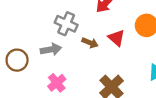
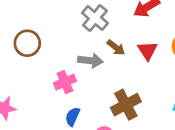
gray arrow: (51, 49) -> (90, 61), moved

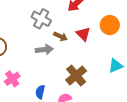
pink cross: (65, 82) -> (12, 79), moved

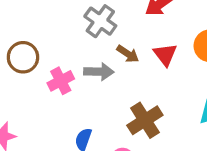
pink cross: (12, 79) -> (61, 81), moved

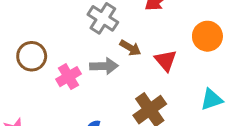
red triangle: (165, 55) -> (166, 60), moved

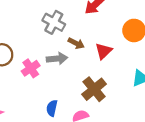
red triangle: (166, 60) -> (104, 51), turned 30

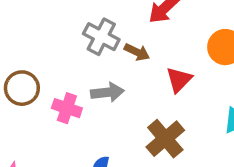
brown arrow: (76, 43) -> (137, 52), moved
pink cross: (31, 68) -> (67, 108), turned -36

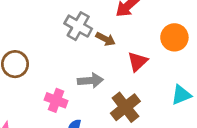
gray arrow: (107, 92) -> (90, 81), moved
pink cross: (67, 108) -> (56, 100), moved

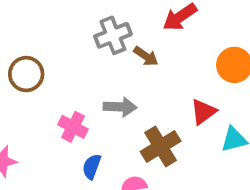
gray cross: (78, 26) -> (113, 35), turned 32
red triangle: (137, 62) -> (203, 112), moved

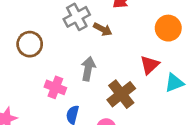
brown circle: (26, 74) -> (30, 44), moved
gray arrow: (120, 107) -> (88, 69), turned -75

